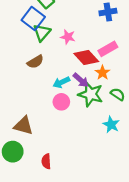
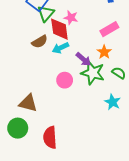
red diamond: (86, 57) -> (59, 29), moved, turned 35
cyan arrow: (61, 82) -> (60, 48), moved
red semicircle: (46, 161) -> (50, 137), size x1.5

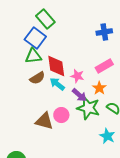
green triangle: (46, 13) -> (33, 56), moved, turned 42
pink star: (71, 18) -> (77, 76), moved
cyan arrow: (60, 48) -> (57, 84), turned 63
brown triangle: (28, 103) -> (44, 121), moved

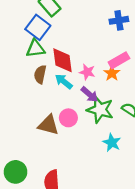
brown semicircle: (37, 78) -> (40, 74), turned 133
orange star: (99, 88) -> (112, 73), moved
cyan star: (107, 136) -> (112, 143), moved

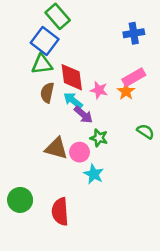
purple arrow: (90, 94) -> (83, 115), moved
green star: (100, 110) -> (99, 138), moved, size x0.6
pink circle: (68, 118) -> (80, 152), moved
cyan star: (112, 143) -> (94, 174), moved

